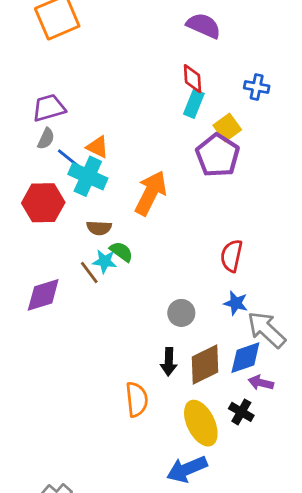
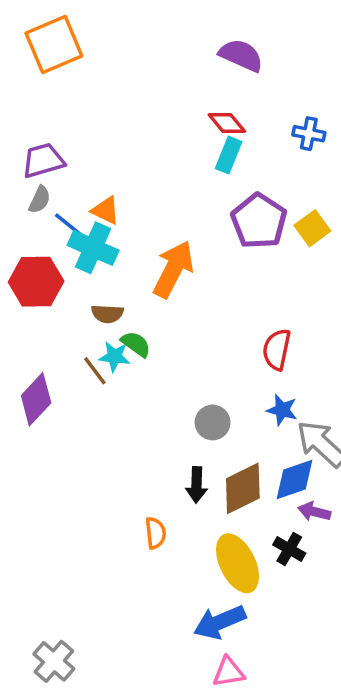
red diamond: (192, 79) -> (227, 123), turned -36
yellow square: (227, 127) -> (312, 228), moved
purple diamond: (43, 295) -> (36, 399), turned -30
orange semicircle: (137, 399) -> (156, 533), size x0.7

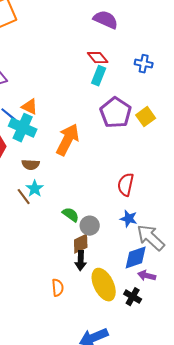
green semicircle: (136, 344) -> (71, 215), moved
cyan star: (115, 357) -> (35, 189), turned 30
brown diamond: (243, 488) -> (81, 244), moved, size x0.7
yellow ellipse: (238, 563) -> (104, 285), moved

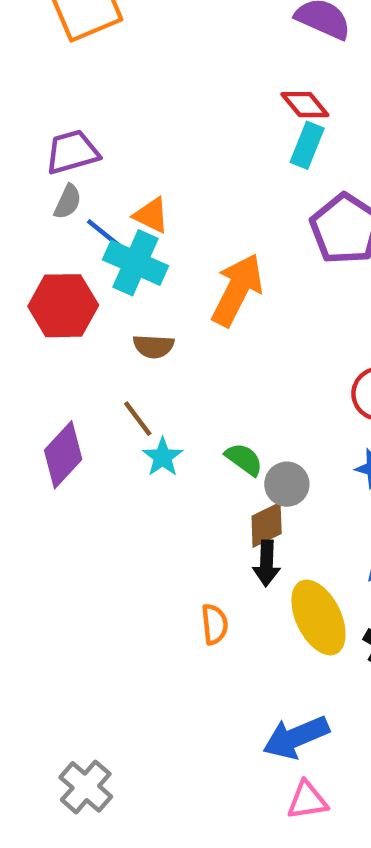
cyan star: (35, 189) -> (163, 457), moved

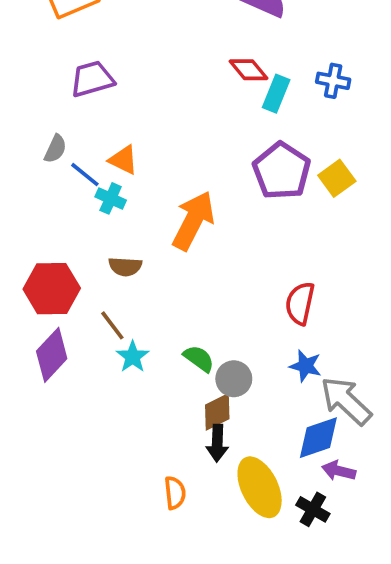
cyan rectangle: (307, 145) -> (276, 94), moved
purple trapezoid: (72, 152) -> (92, 79), moved
cyan cross: (135, 263) -> (111, 198), size x0.6
red hexagon: (63, 306) -> (52, 289), moved

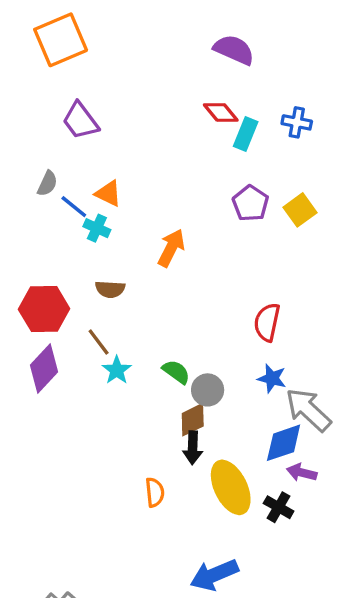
purple trapezoid: (92, 79) -> (80, 121), turned -111
purple pentagon: (282, 171) -> (251, 203), size x0.7
orange arrow: (193, 221) -> (171, 248), size x0.7

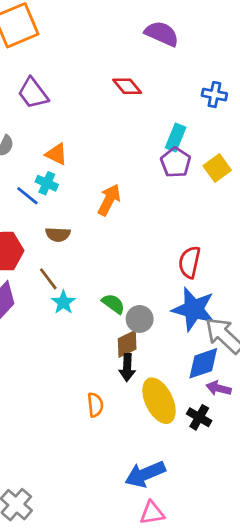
red diamond: (221, 112) -> (127, 86), moved
cyan rectangle: (246, 134) -> (176, 138), moved
blue line: (74, 207) -> (27, 196), moved
blue star: (272, 378) -> (194, 309), size x1.8

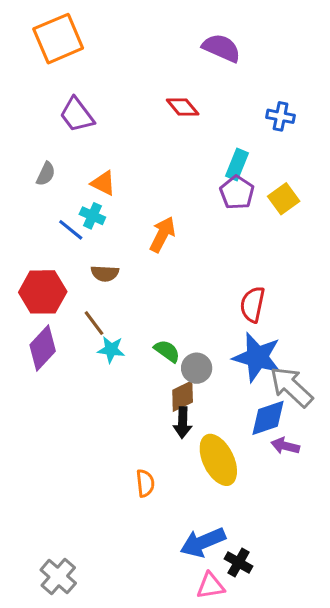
cyan star: (63, 302) -> (111, 350), turned -30
orange semicircle: (95, 405) -> (145, 483), moved
black cross: (199, 417) -> (239, 562), moved

